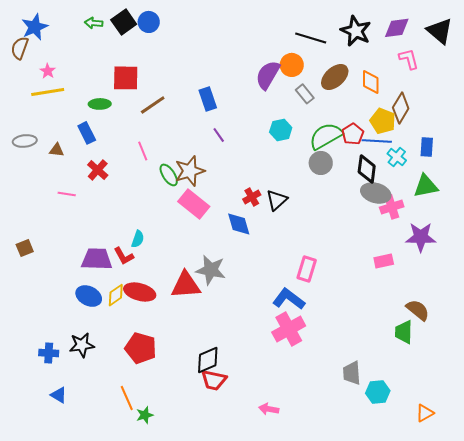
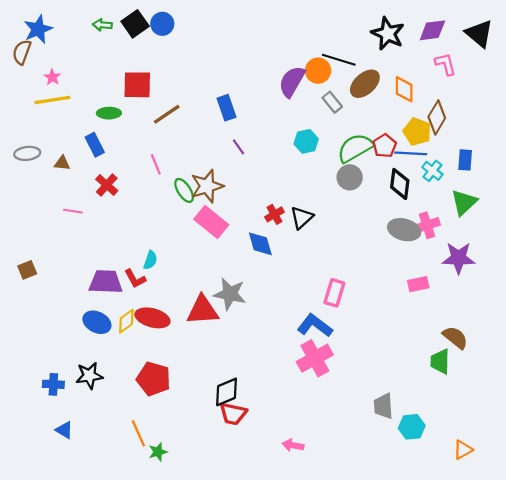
black line: (311, 38) -> (339, 60), moved
green triangle: (426, 186) -> (464, 202), turned -32
gray ellipse: (376, 193) -> (404, 230), moved

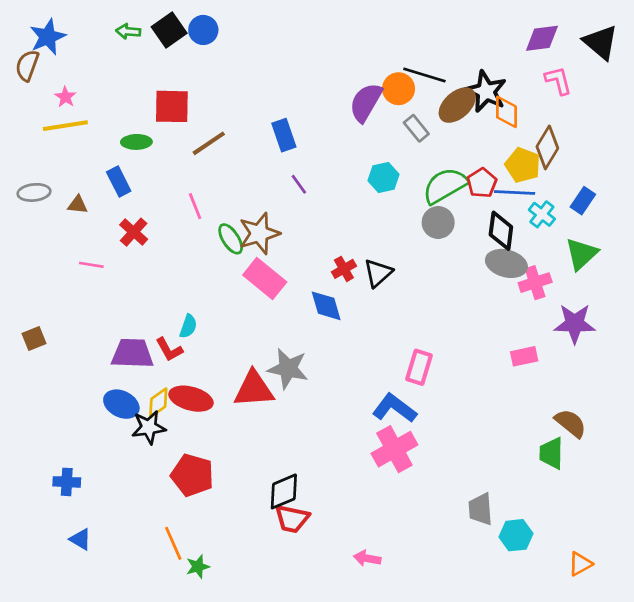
black star: (388, 34) -> (486, 91), moved
blue rectangle: (465, 160) -> (583, 201), turned 30
gray ellipse: (404, 230) -> (506, 263), moved
black star: (89, 376) -> (149, 427), moved

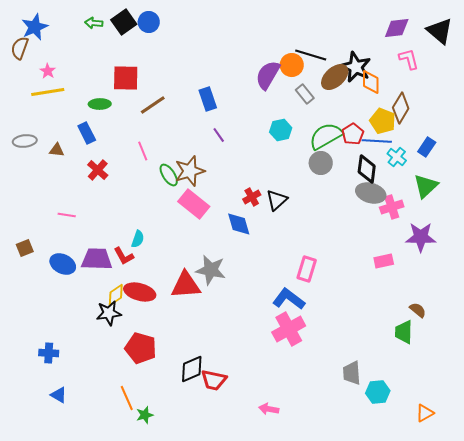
pink line: (91, 265) -> (67, 215), moved
blue ellipse: (121, 404) -> (63, 264), moved
brown semicircle: (571, 423) -> (418, 310), size x0.7
black diamond: (284, 491) -> (192, 369), moved

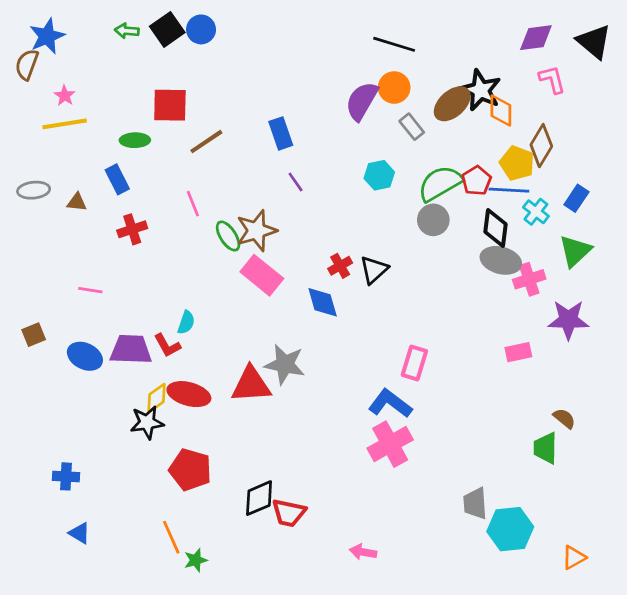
black line: (311, 55) -> (394, 44), moved
red cross: (98, 170) -> (132, 229), turned 30
cyan hexagon: (378, 392) -> (510, 529), size x1.4

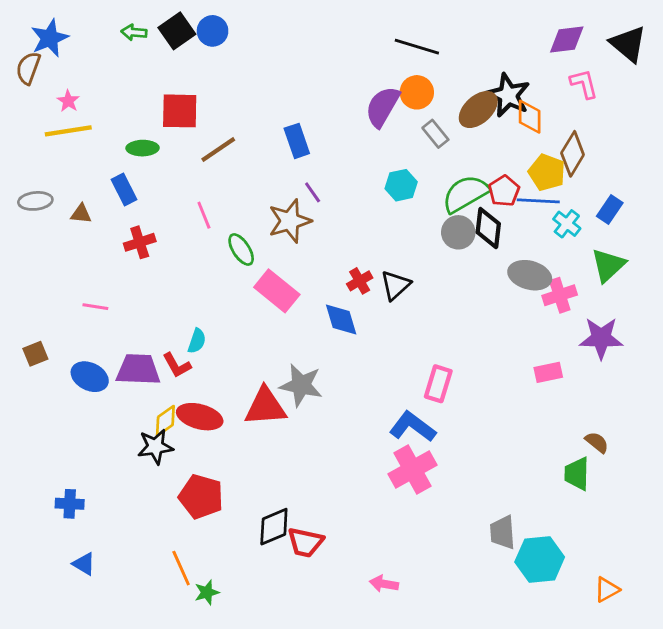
black diamond: (495, 228) -> (488, 228), moved
brown star: (256, 231) -> (290, 221), moved

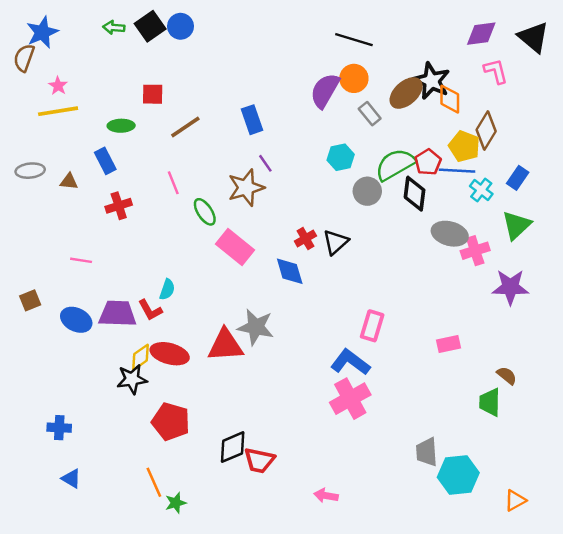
red square: (180, 111) -> (153, 94), size x0.7
gray circle: (458, 232) -> (367, 191), moved
pink rectangle: (548, 372) -> (449, 344), moved

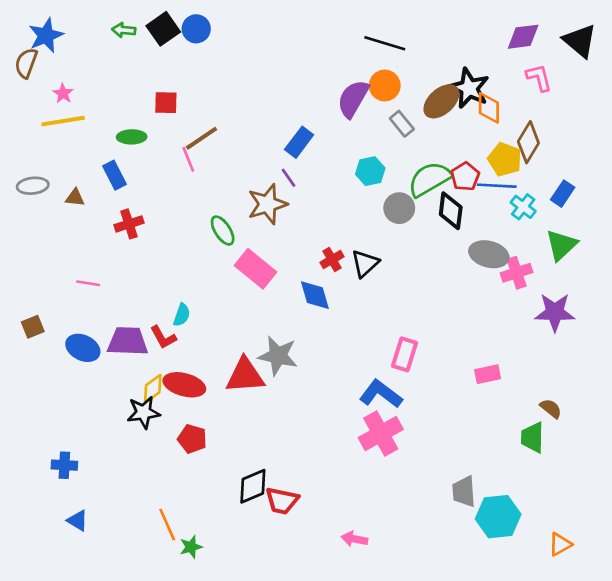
blue rectangle: (252, 120) -> (299, 142), moved, turned 56
pink line: (173, 183) -> (188, 159), moved
red pentagon: (171, 422) -> (192, 439), moved, size x0.7

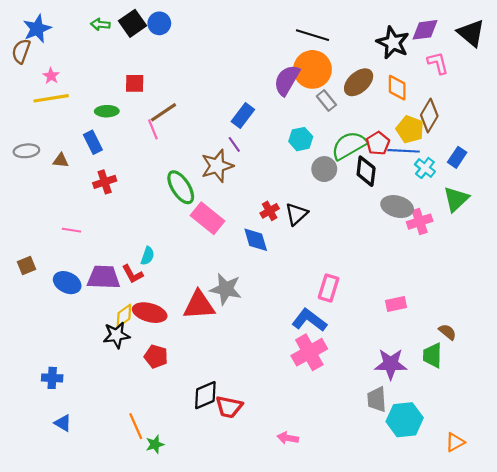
orange circle: (385, 86) -> (312, 69), size x1.5
black star: (469, 88) -> (393, 43), moved
green ellipse: (223, 231) -> (181, 187), size x1.4
purple star: (555, 312) -> (391, 364), moved

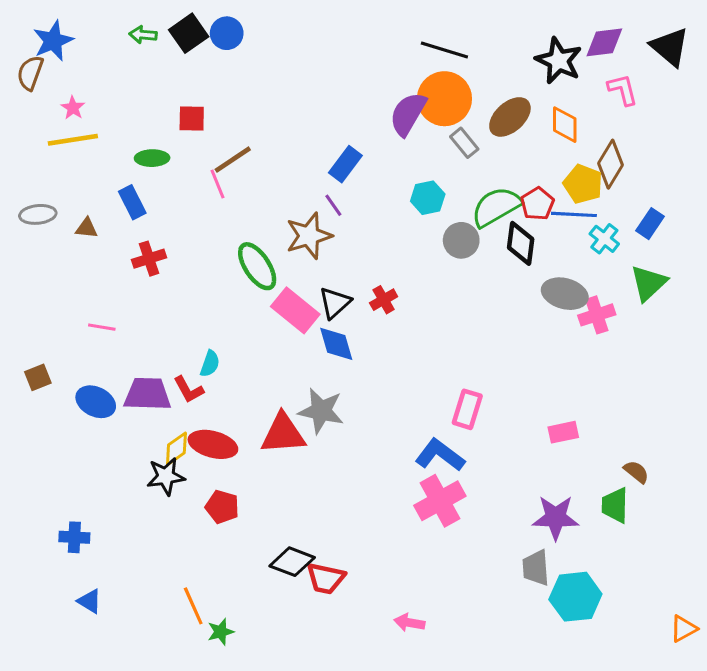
black triangle: (296, 214) -> (335, 303), moved
blue diamond: (256, 240) -> (336, 344), moved
black diamond: (205, 395) -> (292, 562), turned 44
orange triangle: (455, 442) -> (684, 629), moved

